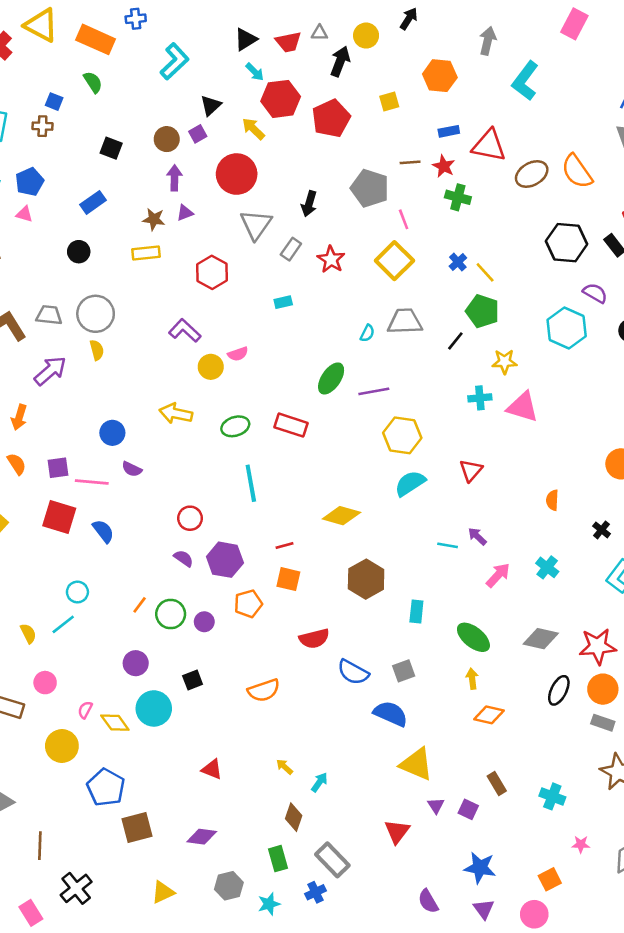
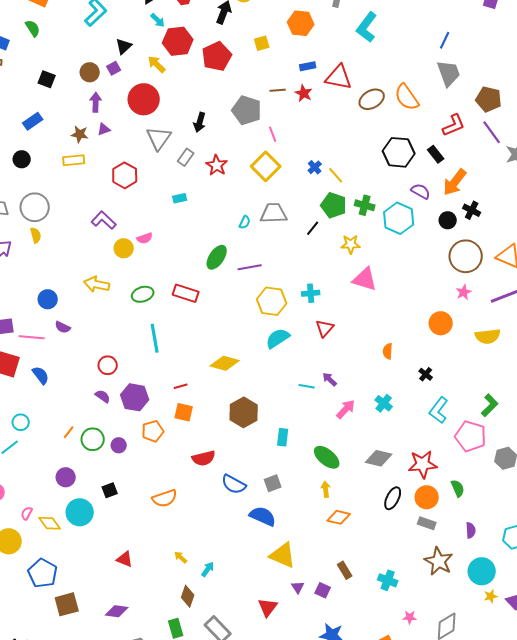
green cross: (458, 197) -> (365, 205), moved
cyan cross: (480, 398) -> (311, 293), moved

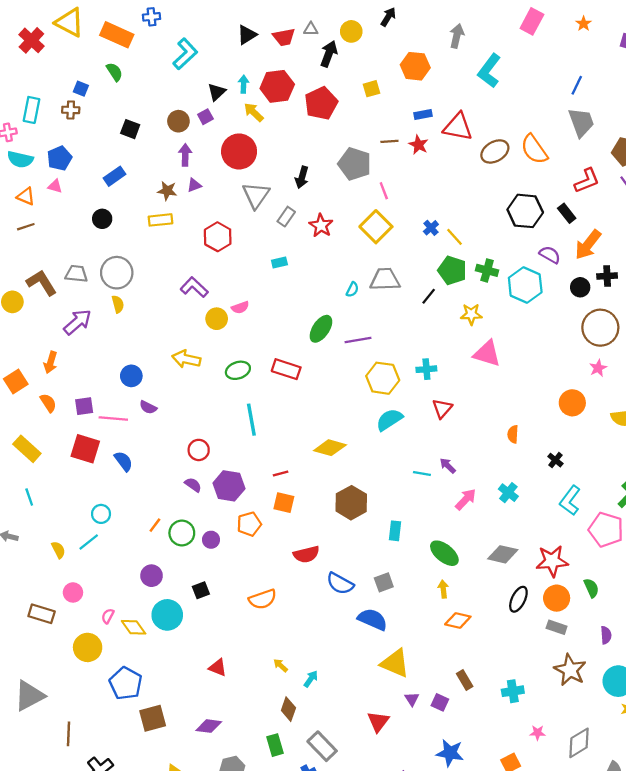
cyan arrow: (158, 20) -> (244, 84), moved, turned -133
black cross: (472, 210) -> (607, 276), turned -30
cyan cross: (388, 580) -> (513, 691), turned -30

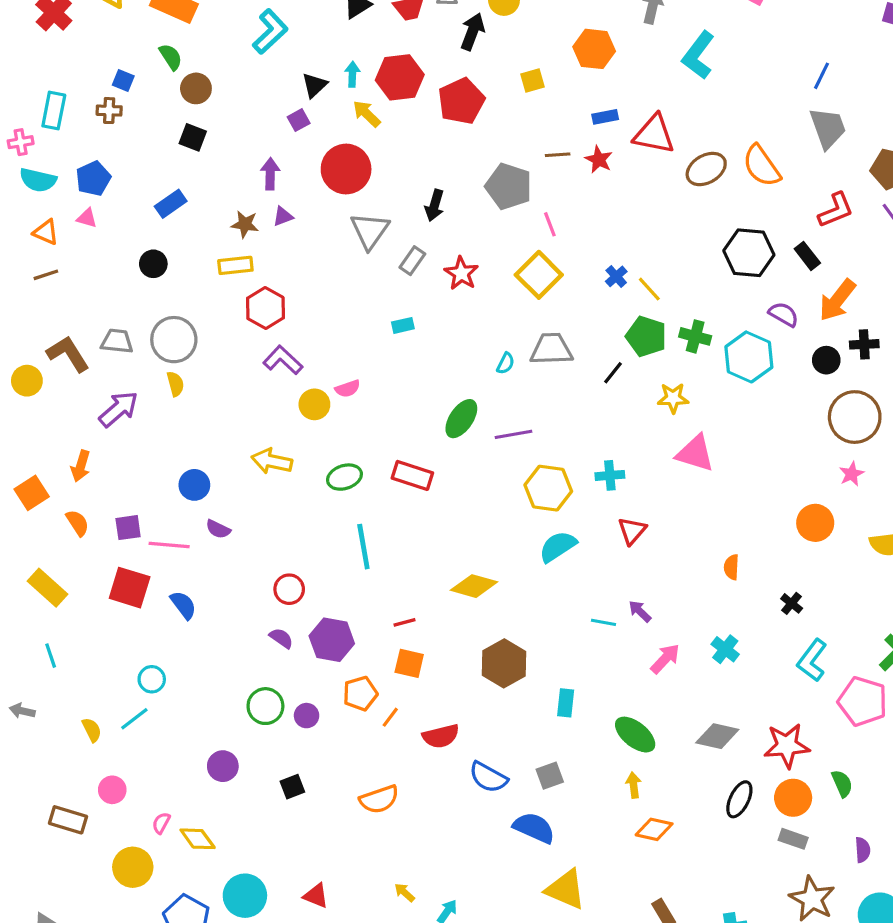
brown circle: (178, 121) -> (196, 88), moved
red hexagon: (218, 237) -> (265, 308), moved
orange line: (155, 525) -> (390, 717), moved
cyan circle: (167, 615) -> (245, 896), moved

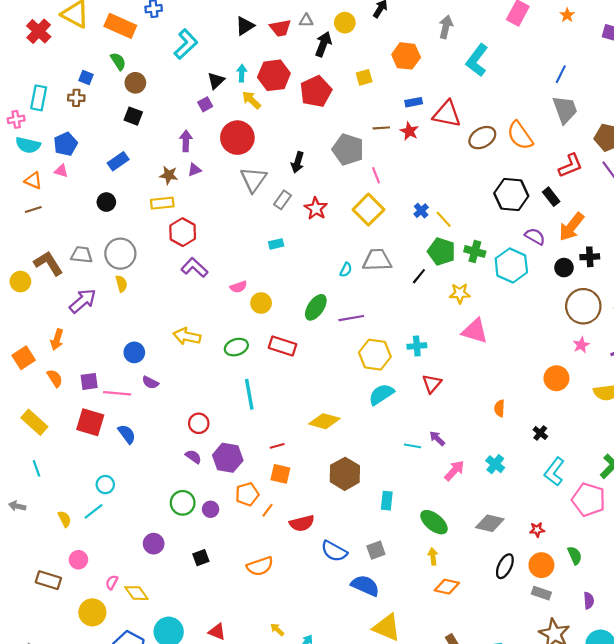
yellow circle: (314, 404) -> (261, 303), moved
red star: (787, 746) -> (537, 530), size x0.5

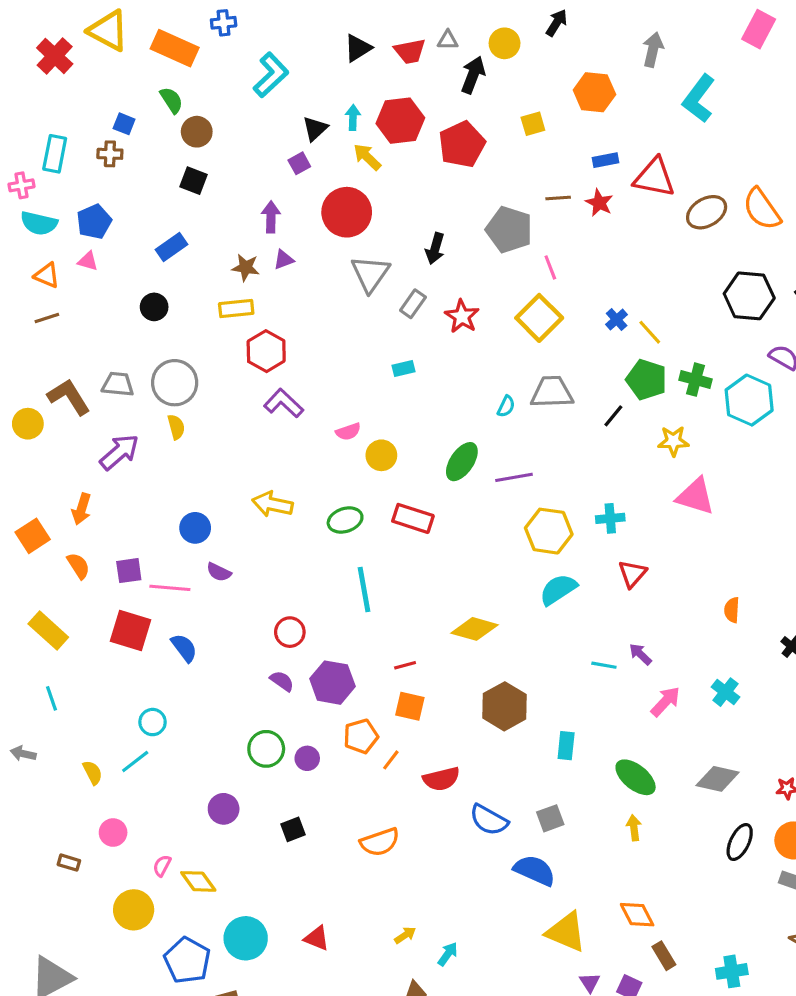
brown rectangle: (48, 580) -> (69, 863), size x0.6
orange diamond: (447, 587) -> (637, 915), moved, turned 50
yellow arrow: (277, 630) -> (405, 935), turned 104

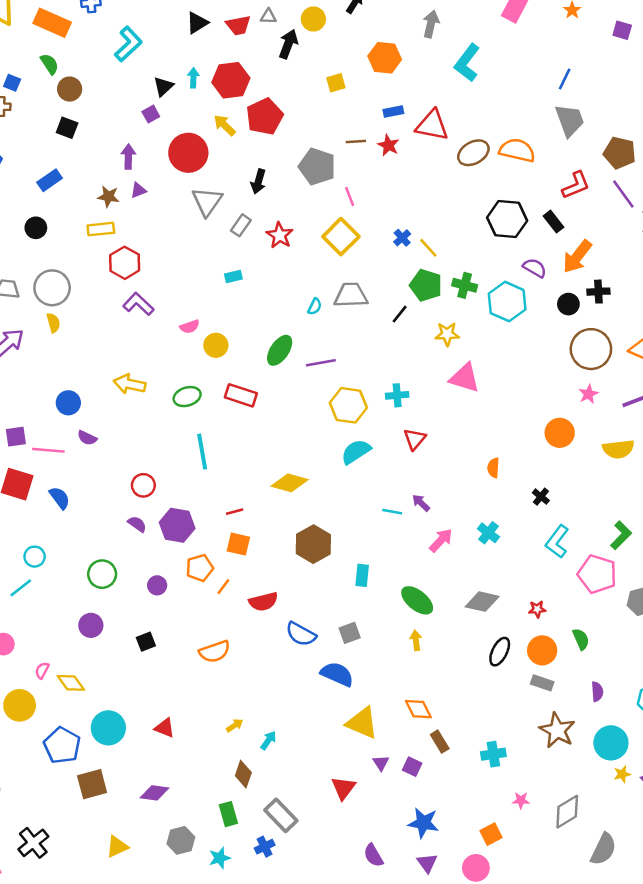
red pentagon: (462, 144) -> (265, 117), moved
yellow arrow: (367, 157) -> (225, 125), moved
orange semicircle: (762, 209) -> (517, 150), turned 138
green circle: (266, 749) -> (102, 574), moved

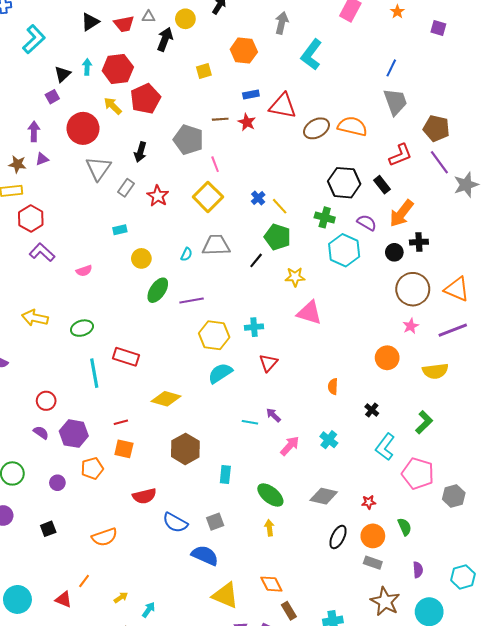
green cross: (465, 285) -> (325, 217), moved
yellow circle: (216, 345) -> (141, 258), moved
red rectangle: (241, 395) -> (126, 357), moved
green L-shape: (621, 535) -> (424, 422), moved
orange line: (223, 587) -> (84, 581), moved

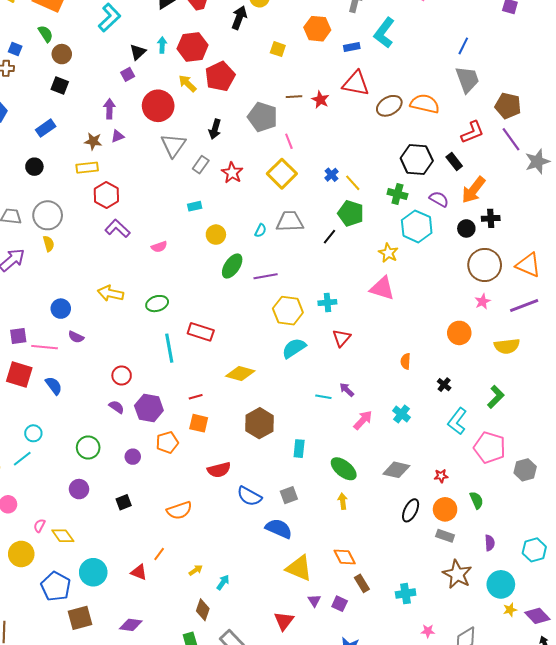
yellow square: (204, 71) -> (278, 49), turned 35
blue rectangle: (251, 95) -> (352, 47), moved
yellow star: (295, 277) -> (388, 253), moved, turned 30

